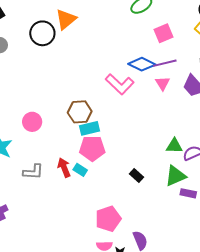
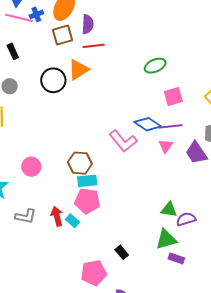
black rectangle: (136, 175) -> (122, 252), moved

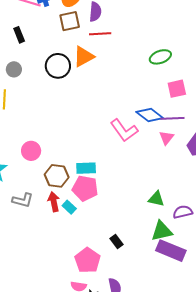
brown hexagon: (80, 163) -> (57, 176), moved
green triangle: (169, 210) -> (156, 199), moved
purple rectangle: (176, 258) -> (171, 251), size x1.8
pink pentagon: (94, 273) -> (87, 260), turned -30

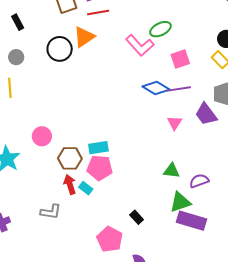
pink L-shape: (124, 130) -> (140, 45), moved
pink triangle: (166, 138) -> (175, 123), moved
gray L-shape: (23, 200) -> (51, 212), moved

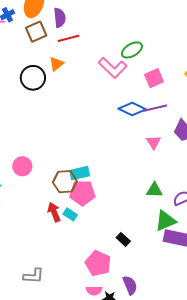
orange triangle: (84, 37) -> (56, 64), size x0.7
brown hexagon: (70, 158) -> (65, 182), moved
gray L-shape: (51, 212) -> (34, 276), moved

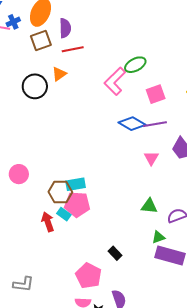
pink L-shape: (113, 68) -> (115, 81), turned 88
cyan rectangle: (70, 214) -> (64, 214), moved
green triangle: (166, 221) -> (158, 237), size x0.6

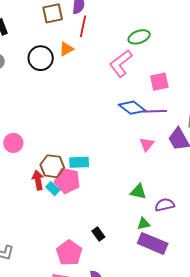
red line: (73, 49) -> (83, 26), turned -75
green ellipse: (135, 65) -> (139, 37), moved
cyan rectangle: (76, 184) -> (79, 162), moved
red arrow: (48, 222) -> (38, 180), moved

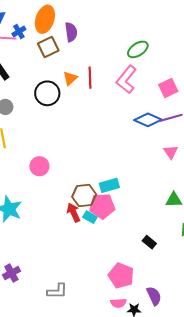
red line: (83, 26) -> (90, 78), moved
pink circle: (13, 143) -> (39, 166), moved
black rectangle: (98, 234) -> (149, 242), moved

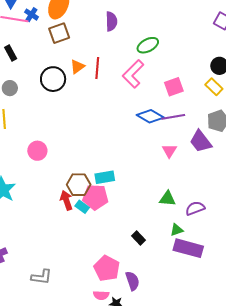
blue cross: (19, 32) -> (31, 15), turned -32
purple semicircle: (71, 32) -> (111, 21), moved
purple semicircle: (154, 296) -> (132, 281), moved

